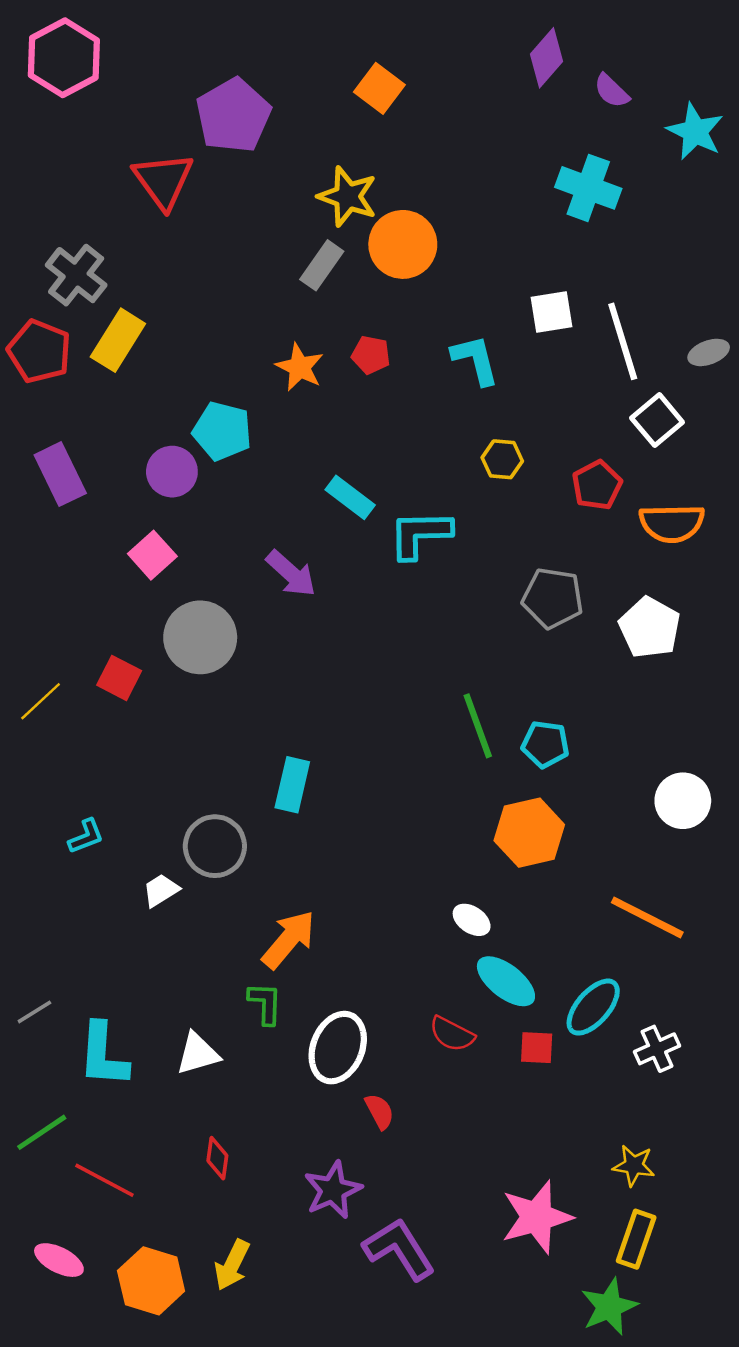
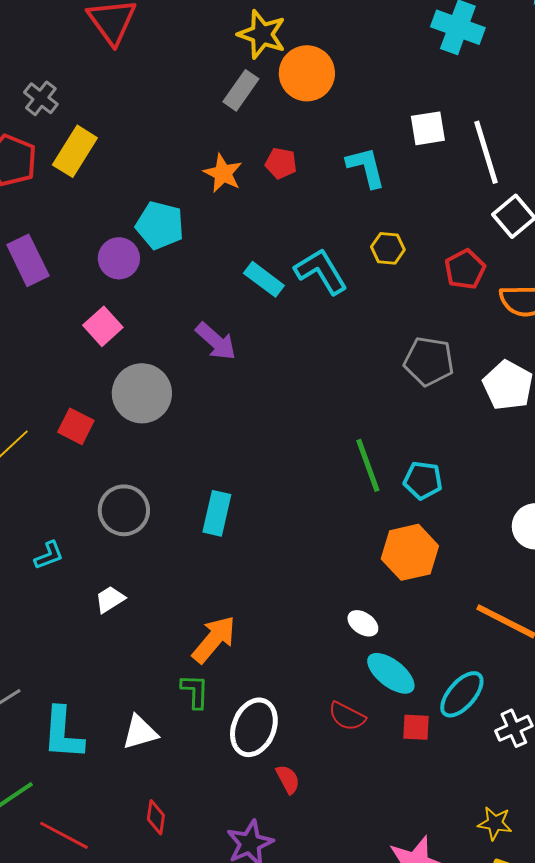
gray cross: (76, 275) -> (41, 98), size x0.7
cyan L-shape: (420, 534) -> (321, 271), moved, turned 60
gray circle: (215, 846) -> (124, 510), moved

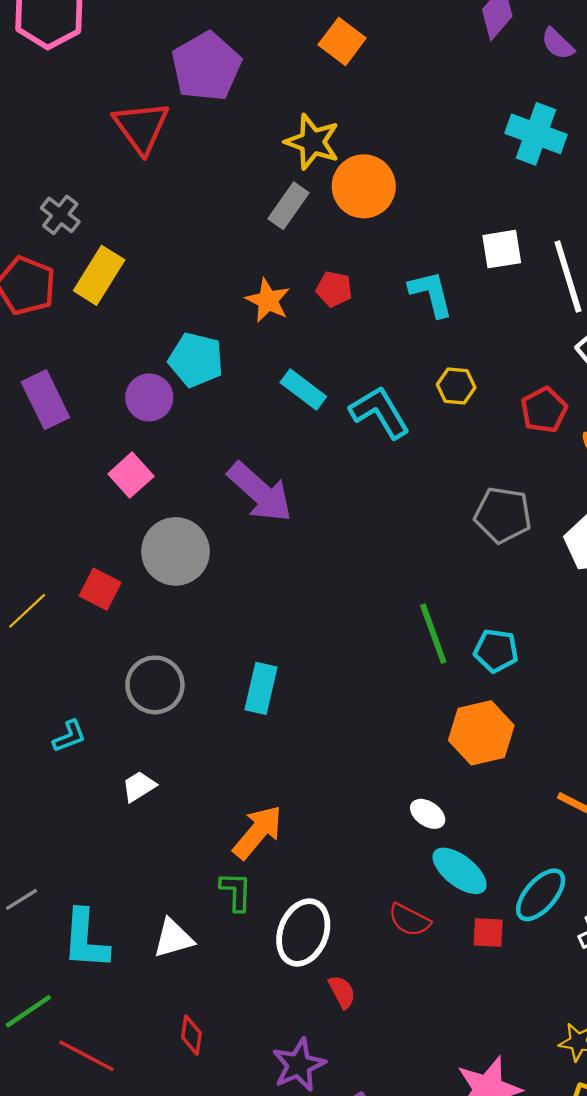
cyan rectangle: (264, 279) -> (303, 389), moved
purple arrow: (216, 341) -> (260, 492), size x1.4

